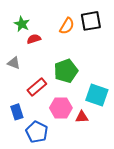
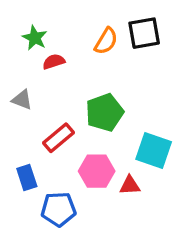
blue pentagon: (37, 132) -> (59, 209), turned -30

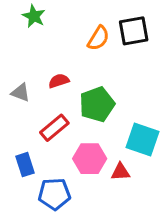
green star: (35, 38) -> (34, 16), moved
red semicircle: (54, 62) -> (59, 81), moved

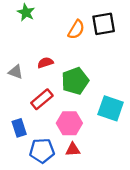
red triangle: (120, 172) -> (73, 150), moved

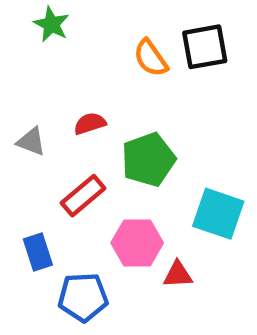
orange semicircle: (76, 30) -> (151, 58), turned 114
red triangle: (73, 150) -> (178, 275), moved

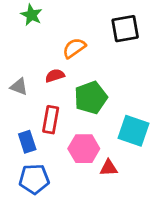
orange semicircle: (151, 58) -> (74, 48), moved, turned 90
red rectangle: (83, 196) -> (51, 120), turned -40
blue rectangle: (38, 252) -> (27, 142), moved
blue pentagon: (83, 297) -> (34, 179), moved

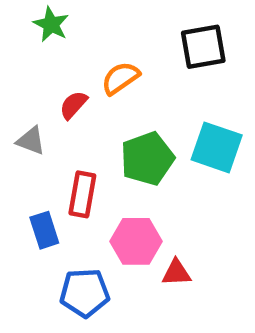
red semicircle: (55, 76) -> (73, 105), moved, turned -30
cyan square: (133, 131) -> (217, 147), moved
blue pentagon: (34, 179) -> (85, 293), moved

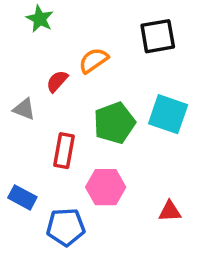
blue rectangle: (44, 230) -> (22, 197), moved, turned -44
red triangle: (176, 273) -> (170, 211), moved

